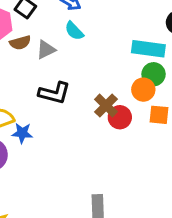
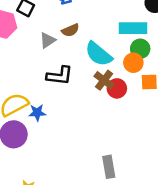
cyan semicircle: (74, 31) -> (99, 54), moved, size x1.6
brown semicircle: (20, 43) -> (70, 30), moved

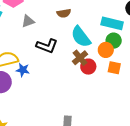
gray triangle: (48, 40) -> (28, 21), moved

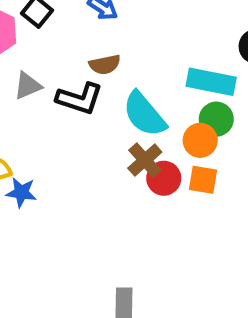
black L-shape: (47, 46) -> (79, 99), moved
orange square: (114, 68) -> (203, 180), moved

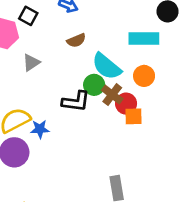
black L-shape: (79, 99) -> (76, 101), moved
green circle: (216, 119) -> (94, 85), moved
orange square: (203, 180) -> (134, 116), moved

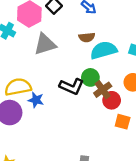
gray triangle: (31, 62) -> (45, 44), size x1.5
cyan semicircle: (107, 66) -> (104, 50), moved, turned 108
orange square: (134, 116) -> (123, 122), moved

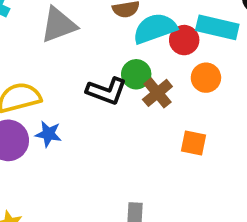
blue star: (36, 100) -> (48, 134), moved
red circle: (112, 100) -> (184, 40), moved

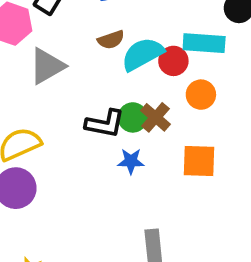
green circle: (136, 74) -> (133, 117), moved
blue star: (48, 134) -> (131, 161), moved
orange square: (193, 143) -> (199, 161), size x1.4

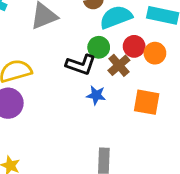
red circle: (173, 61) -> (134, 46), moved
green circle: (133, 117) -> (99, 47), moved

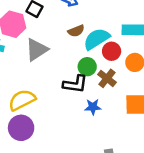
red circle: (134, 46) -> (112, 51), moved

